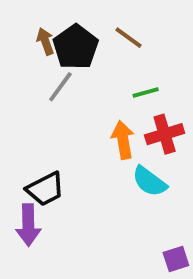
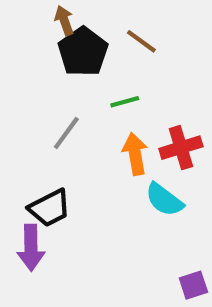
brown arrow: (45, 41) -> (64, 20), moved
gray line: (60, 87) -> (66, 133), moved
green line: (146, 93) -> (125, 102), moved

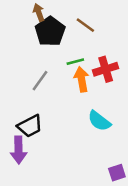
red cross: (181, 148) -> (106, 69), moved
orange arrow: (135, 154) -> (82, 79), moved

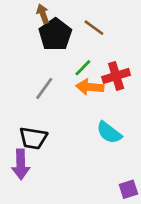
green line: (75, 62) -> (83, 68), turned -30
orange arrow: (82, 79) -> (90, 87), turned -75
black trapezoid: (30, 126) -> (33, 138), turned 36

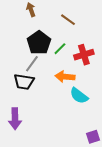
black pentagon: (55, 35) -> (39, 43), moved
orange arrow: (90, 87) -> (65, 77), moved
black trapezoid: (33, 138) -> (24, 82), moved

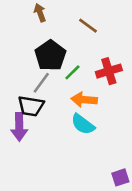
green line: (60, 49) -> (72, 72), moved
cyan semicircle: (79, 96) -> (83, 124), moved
purple arrow: (15, 119) -> (19, 127), moved

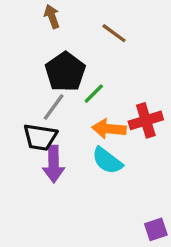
red cross: (109, 71) -> (146, 120), moved
purple arrow: (19, 127) -> (54, 164), moved

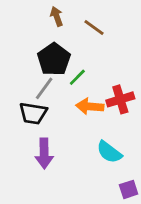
brown arrow: (52, 16) -> (57, 16), moved
cyan semicircle: (107, 161) -> (109, 152), moved
purple arrow: (54, 164) -> (44, 153), moved

